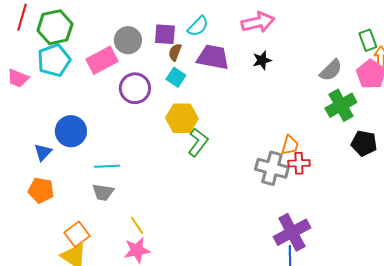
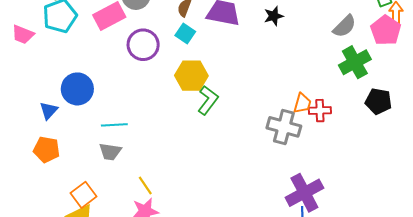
red cross: (299, 163) -> (320, 111), moved

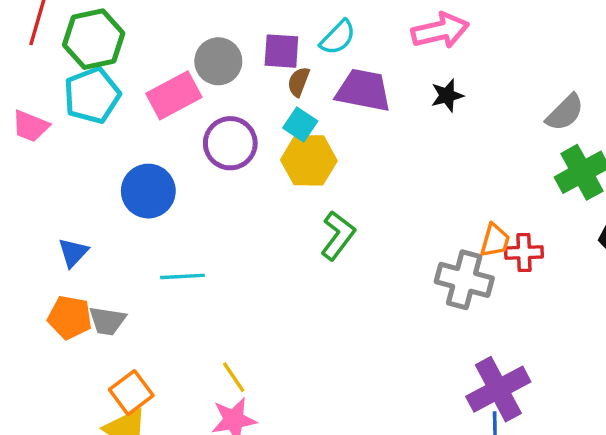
yellow hexagon: (191, 76) -> (309, 160), moved
blue circle: (77, 89) -> (148, 191), moved
gray trapezoid: (110, 152) -> (107, 321), moved

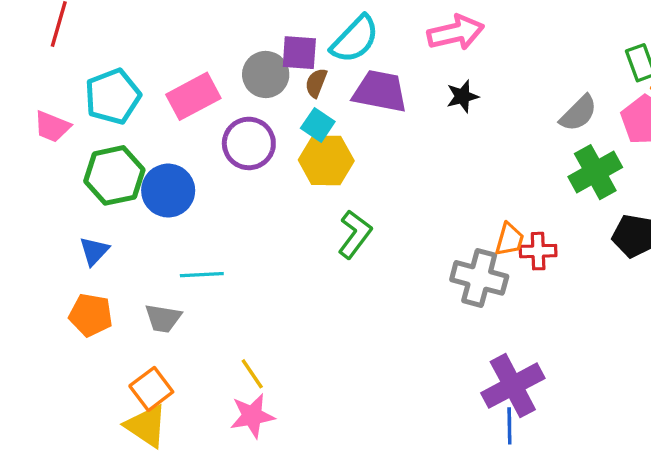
cyan semicircle: (338, 37) -> (355, 39), size x1.4
green hexagon: (94, 39) -> (114, 175), moved
gray circle: (218, 61) -> (266, 75), moved
gray trapezoid: (107, 321) -> (163, 318), moved

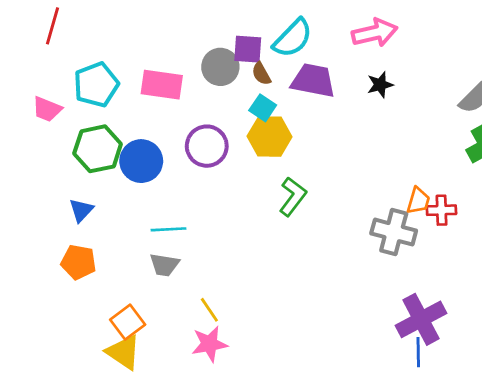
brown semicircle: (316, 83) -> (261, 74), turned -50
pink rectangle: (193, 96) -> (162, 85), turned 36
purple circle: (249, 143) -> (207, 146), moved
gray trapezoid: (163, 318) -> (164, 265), moved

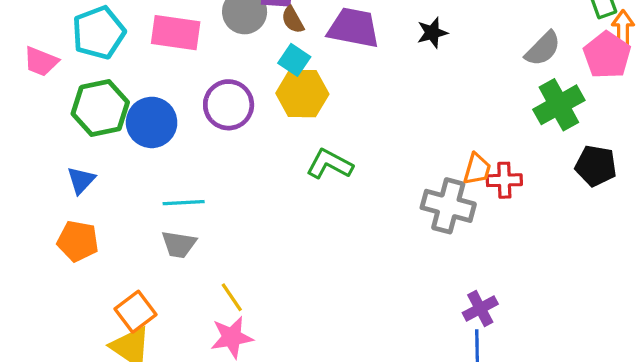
green L-shape: (293, 197) -> (330, 164), turned -99
purple cross: (421, 319) -> (480, 308), size x0.6

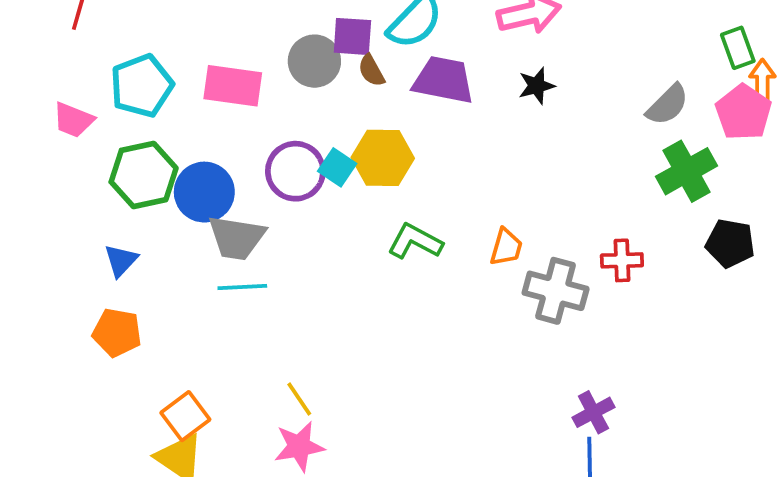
cyan square: (294, 60) -> (337, 167), moved
orange trapezoid: (477, 169) -> (506, 247), moved
gray trapezoid: (179, 244) -> (237, 238), moved, size x1.4

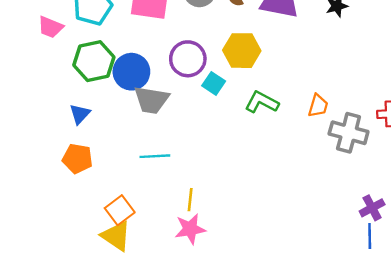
cyan square: (337, 167) -> (214, 83), moved
cyan line: (242, 287) -> (155, 156), moved
yellow line: (299, 399) -> (190, 200), turned 40

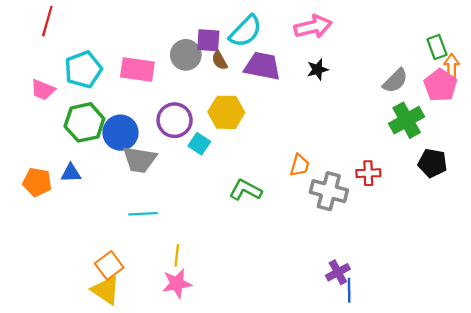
green L-shape: (262, 102) -> (246, 190), moved
blue triangle: (80, 114) -> (71, 173), turned 45
orange pentagon: (77, 159) -> (37, 182), moved
purple cross: (372, 208) -> (338, 272), moved

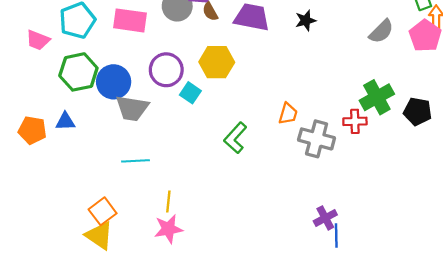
green cross: (407, 120) -> (377, 97), moved
green L-shape: (246, 190) -> (235, 138), turned -76

